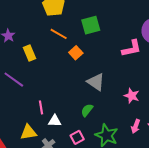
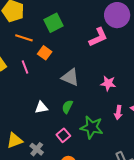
pink line: (41, 107) -> (25, 67), moved
white triangle: (55, 121) -> (41, 107), moved

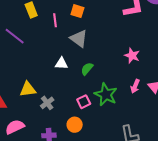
orange square: (45, 53) -> (77, 11), turned -32
gray triangle: (70, 77) -> (79, 39), moved
pink square: (63, 135) -> (84, 102), moved

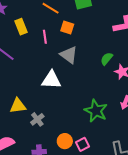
white triangle: (61, 63) -> (51, 80), size x1.5
green semicircle: (87, 69) -> (107, 59), moved
pink square: (84, 102) -> (83, 144), moved

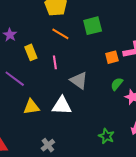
orange square: (67, 27) -> (112, 57), moved, turned -32
yellow triangle: (18, 106) -> (31, 107), moved
green star: (96, 111) -> (106, 136), size x0.7

